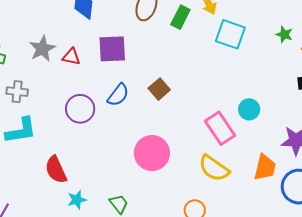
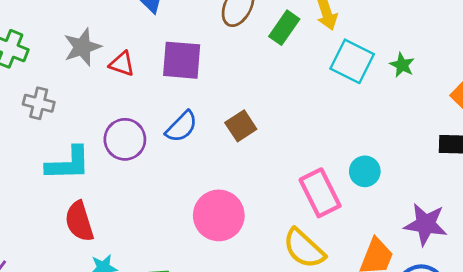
green star: (284, 34) -> (402, 65), moved
cyan L-shape: (21, 131) -> (68, 164), moved

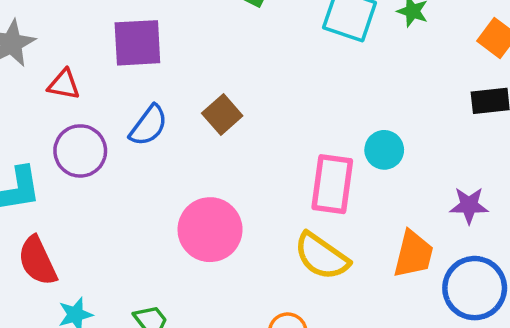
red triangle: (122, 64) -> (64, 84), moved
pink rectangle: (320, 193) -> (332, 184), turned 42
purple star: (426, 224) -> (469, 205), size x0.7

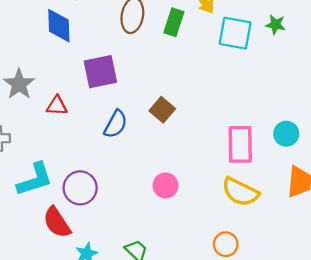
cyan circle: (384, 150) -> (286, 134), moved
purple circle: (80, 151) -> (80, 188), moved
pink circle: (210, 230) -> (166, 186), size x0.6

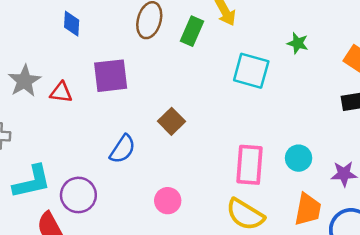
blue diamond: (59, 26) -> (72, 24), size x0.7
cyan square: (235, 33) -> (251, 71), moved
red triangle: (57, 106) -> (61, 92), moved
blue semicircle: (116, 124) -> (123, 149), moved

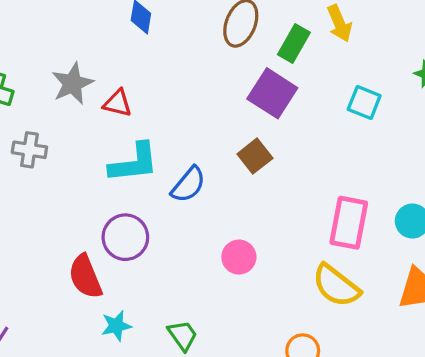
cyan square: (251, 71) -> (364, 103), size x0.7
purple square: (111, 76) -> (272, 93), moved, turned 33
cyan L-shape: (32, 182) -> (134, 163), moved

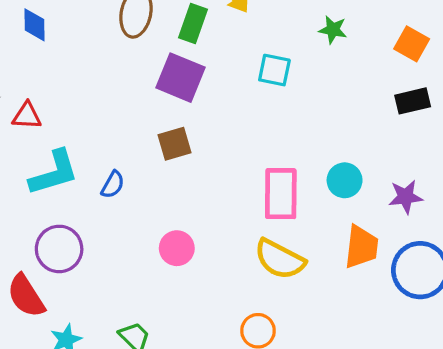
brown square: (255, 156) -> (174, 144), turned 32
blue semicircle: (188, 185) -> (113, 185), size x0.7

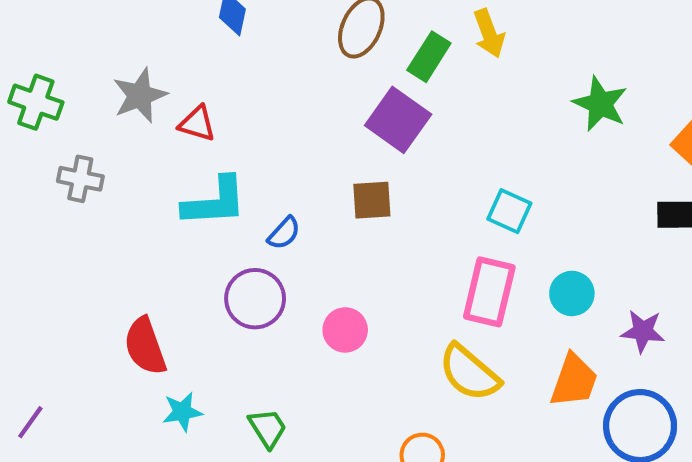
green star: (333, 30) -> (600, 104), size x1.5
cyan square: (274, 70) -> (509, 211), moved
purple circle: (59, 249) -> (255, 299), moved

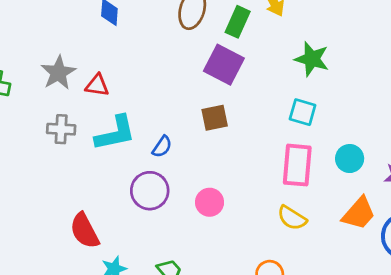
green star: (600, 104) -> (312, 59), moved
gray cross: (80, 179) -> (61, 129), moved
yellow semicircle: (469, 373) -> (292, 218), size x0.7
orange trapezoid: (574, 381) -> (359, 213), turned 30

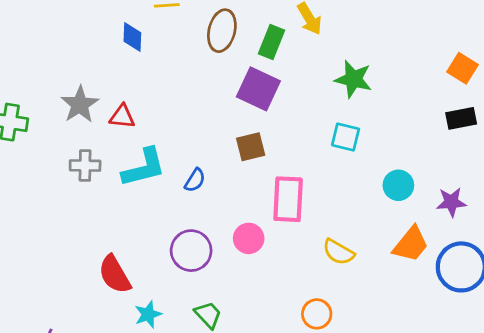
pink rectangle: (297, 165) -> (288, 199), moved
purple circle: (150, 191) -> (191, 251), moved

